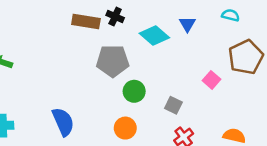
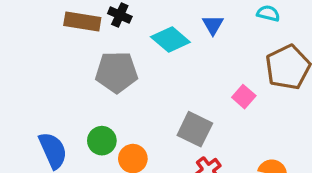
green circle: (134, 91) -> (102, 141), moved
gray square: (173, 105) -> (195, 129), size x1.5

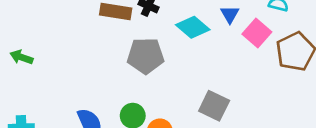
pink square: (244, 97) -> (257, 33), moved, size x1.4

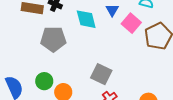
cyan diamond: (193, 27) -> (86, 19), turned 35

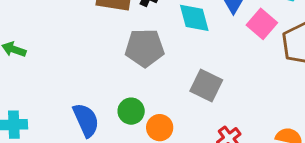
gray square: (101, 74) -> (206, 86), moved

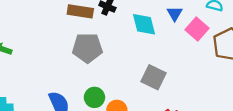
gray pentagon: (145, 48) -> (87, 48), moved

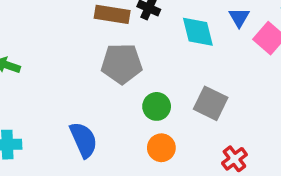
green circle: (94, 97) -> (157, 106), moved

